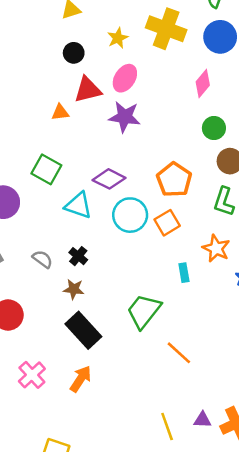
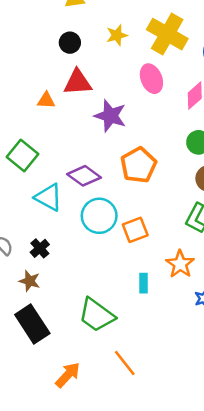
pink ellipse: (125, 78) -> (151, 79), moved, turned -64
orange pentagon: (174, 180) -> (138, 165), moved
green trapezoid: (144, 311) -> (97, 315), turned -102
orange arrow: (81, 379) -> (68, 375), moved

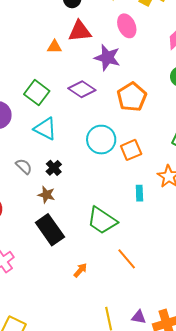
pink ellipse: (151, 79) -> (127, 26), moved
purple diamond: (84, 176) -> (82, 89), moved
cyan triangle: (49, 197) -> (45, 129), moved
orange arrow: (68, 375) -> (80, 270), size x0.7

